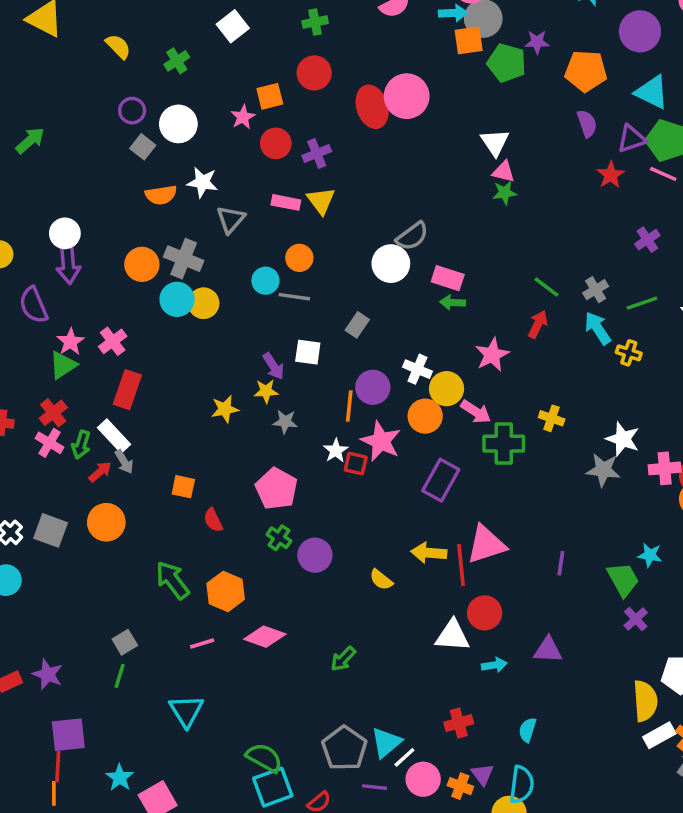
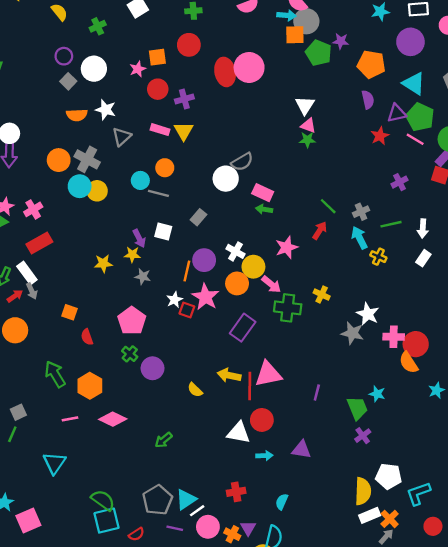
red rectangle: (127, 390) -> (39, 243), turned 35

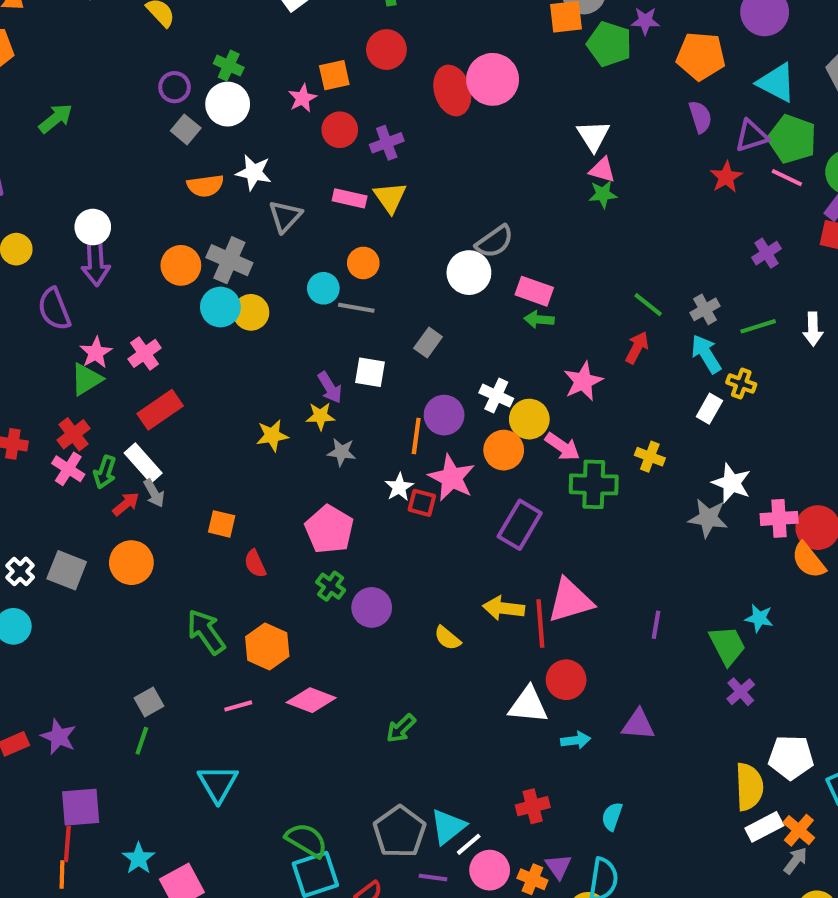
green cross: (98, 26) -> (229, 66), moved, turned -35
white rectangle: (423, 258) -> (709, 409), moved

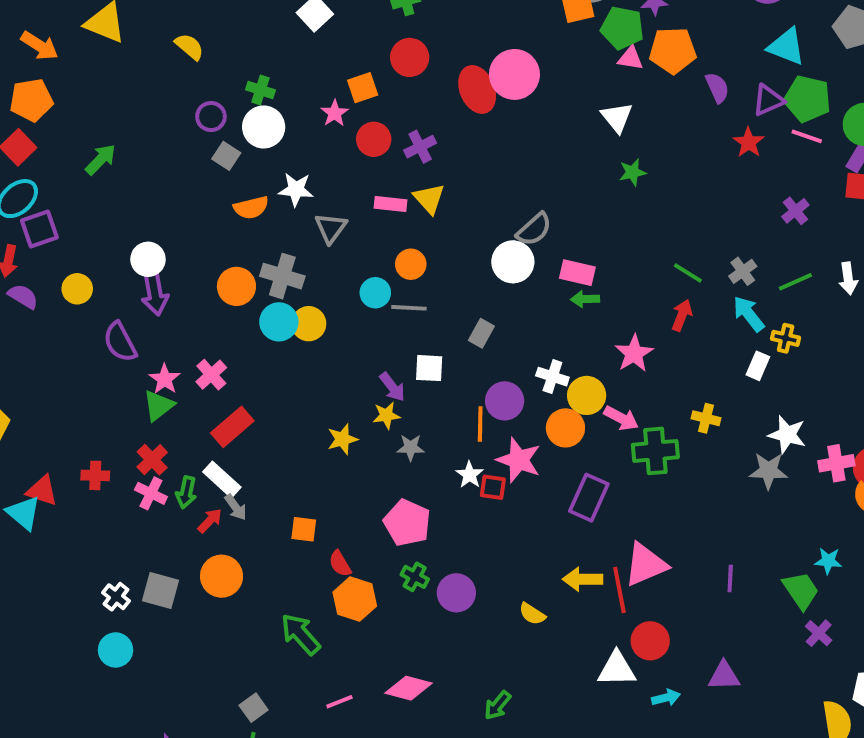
orange pentagon: (701, 56) -> (673, 51), moved
pink triangle: (602, 170) -> (630, 58), moved
orange hexagon: (267, 646) -> (355, 599), moved

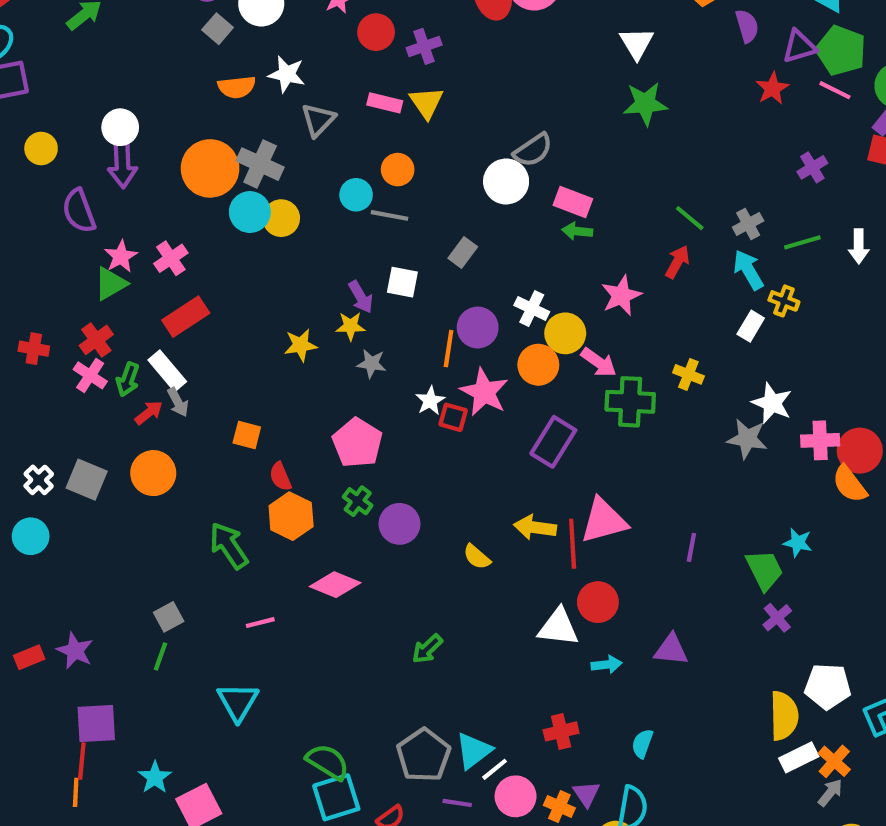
green star: (632, 172) -> (645, 104), size x1.5
orange circle: (236, 286) -> (210, 168), size x1.4
pink diamond: (408, 688) -> (335, 585), moved

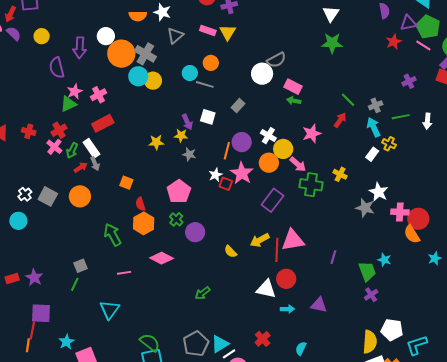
white circle: (120, 127) -> (106, 36), moved
yellow arrow: (535, 527) -> (260, 240), turned -42
red cross: (561, 731) -> (263, 339), turned -35

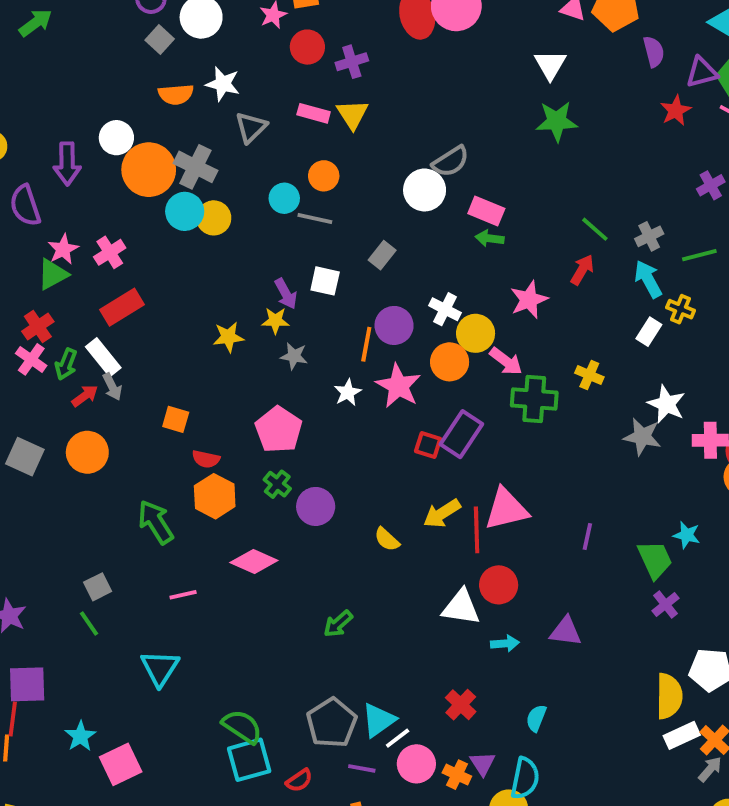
red square: (226, 184) -> (428, 445), moved
red semicircle: (140, 204) -> (206, 459), turned -56
green line: (75, 284) -> (89, 624), turned -56

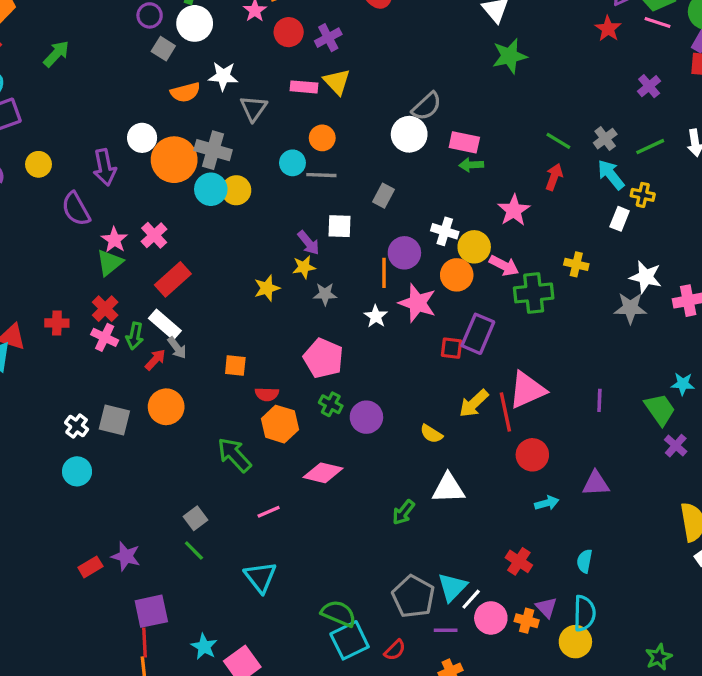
white triangle: (461, 607) -> (448, 488), moved

